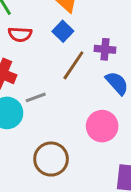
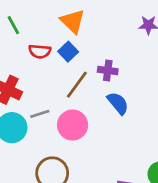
red semicircle: (20, 34) -> (40, 51), moved
pink circle: (102, 126) -> (73, 125), moved

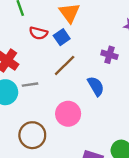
purple cross: (108, 70) -> (109, 55), moved
pink circle: (73, 125) -> (68, 114), moved

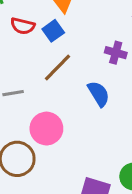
pink circle: (68, 114) -> (46, 129), moved

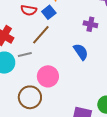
brown line: (58, 67) -> (41, 35), moved

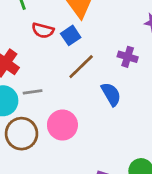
brown line: (41, 35) -> (81, 67), moved
brown circle: (30, 97) -> (22, 134), moved

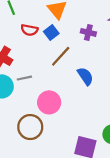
purple cross: (128, 57) -> (88, 32), moved
brown circle: (22, 134) -> (30, 127), moved

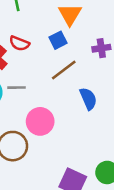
red semicircle: (29, 30) -> (19, 43), moved
purple cross: (88, 32) -> (101, 48), turned -32

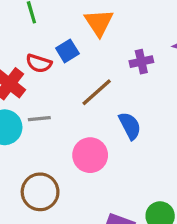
blue square: (58, 40) -> (67, 51), moved
pink circle: (40, 121) -> (90, 155), moved

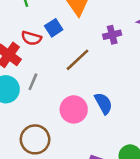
gray line: (39, 119) -> (33, 82), turned -60
blue semicircle: (130, 126) -> (103, 103), moved

